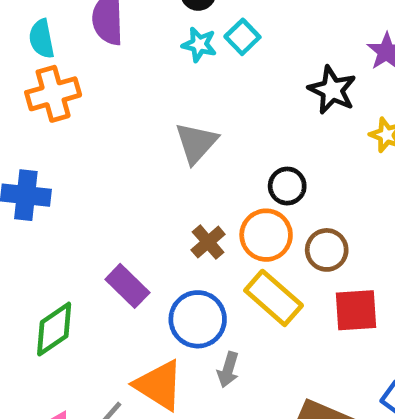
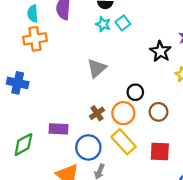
brown circle: (327, 250) -> (159, 112), moved
purple rectangle: (127, 286) -> (59, 129), turned -48

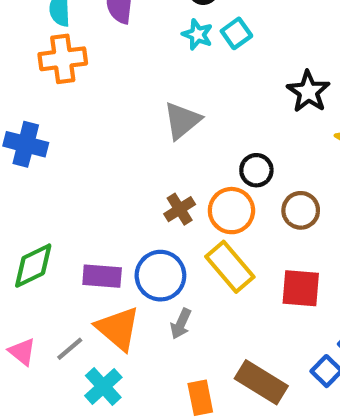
purple rectangle: (59, 129) -> (102, 276), moved

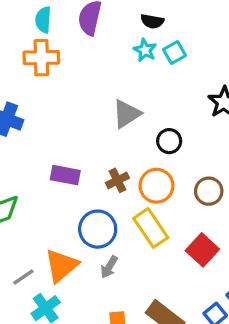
black circle: (256, 170) -> (169, 141), moved
purple rectangle: (102, 276) -> (65, 175), moved
red square: (301, 288) -> (202, 250), turned 32
orange triangle: (118, 328) -> (61, 266), turned 33

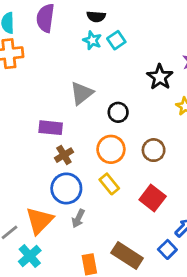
purple rectangle: (65, 175) -> (51, 128), moved
brown cross: (117, 180) -> (64, 155), moved
yellow rectangle: (151, 228) -> (109, 184), size x0.7

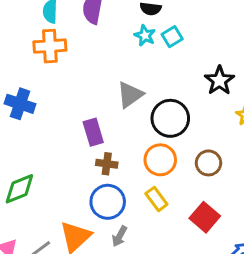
black circle: (118, 112) -> (170, 118), size x1.6
purple rectangle: (51, 128) -> (93, 132), turned 65
brown cross: (64, 155) -> (107, 164), turned 36

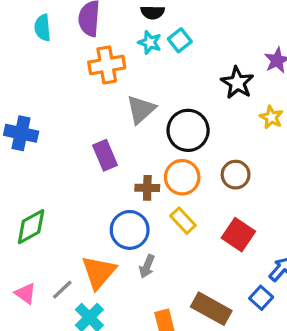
orange cross: (50, 46) -> (107, 65), moved
brown cross: (107, 164) -> (147, 188), moved

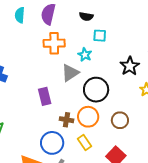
cyan square: (180, 40) -> (100, 36), turned 32
cyan star: (150, 42) -> (85, 55), moved

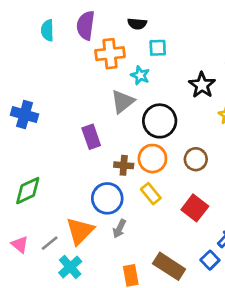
orange cross: (54, 43) -> (110, 54), moved

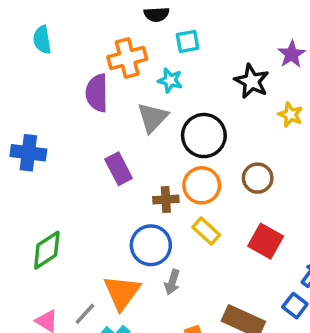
purple semicircle: (86, 25) -> (97, 93), moved

